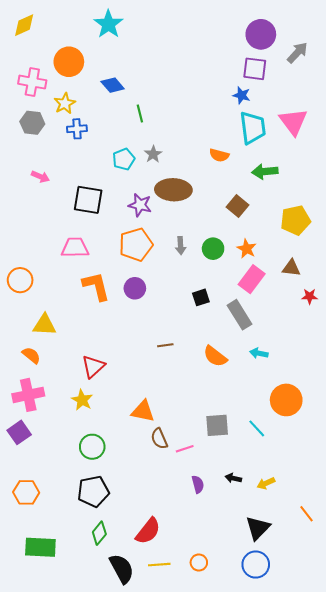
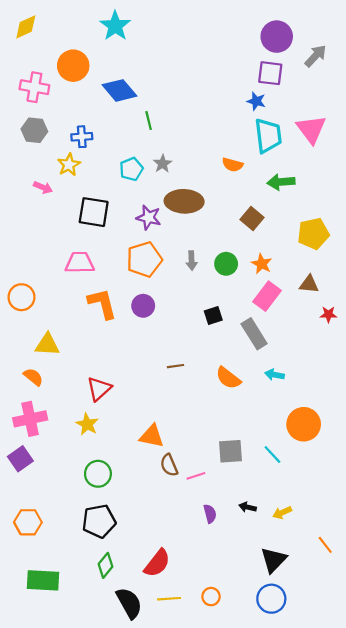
blue diamond: (113, 85) -> (119, 90), size x1.4
yellow star: (65, 103) -> (69, 165), moved

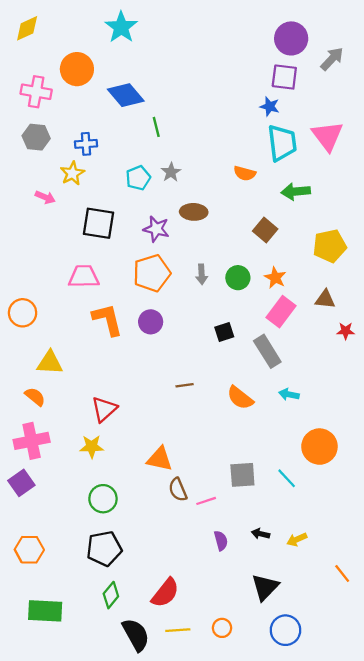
brown ellipse: (184, 201) -> (194, 212), size x0.7
yellow star: (87, 424) -> (92, 447), turned -30
black triangle: (273, 560) -> (265, 587), moved

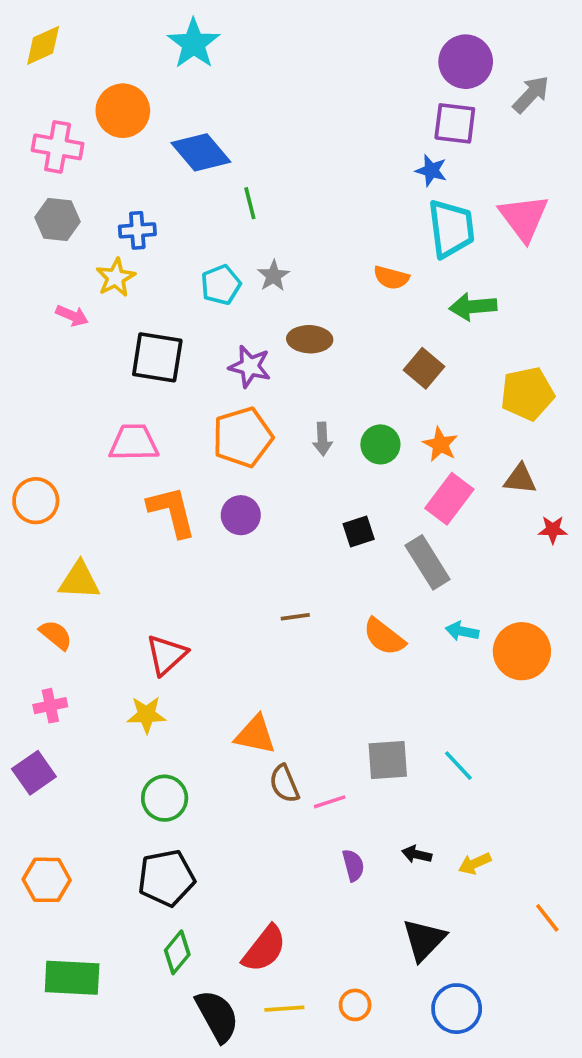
pink cross: (32, 441) -> (50, 706), size x0.6
orange circle: (319, 447) -> (522, 651), moved

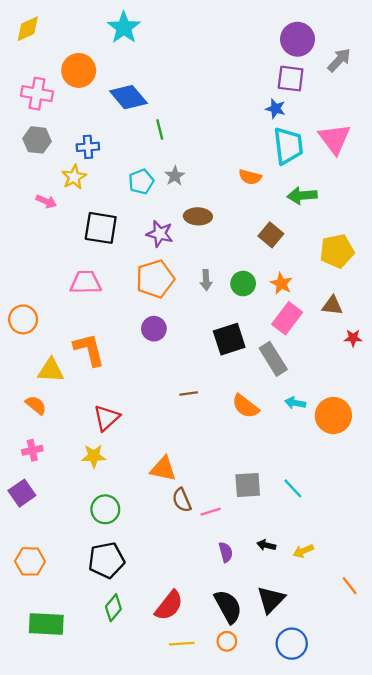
orange L-shape: (172, 512) -> (89, 350), moved
black square: (359, 532) -> (229, 339), size x1.6
black semicircle: (217, 1016) -> (228, 607), moved

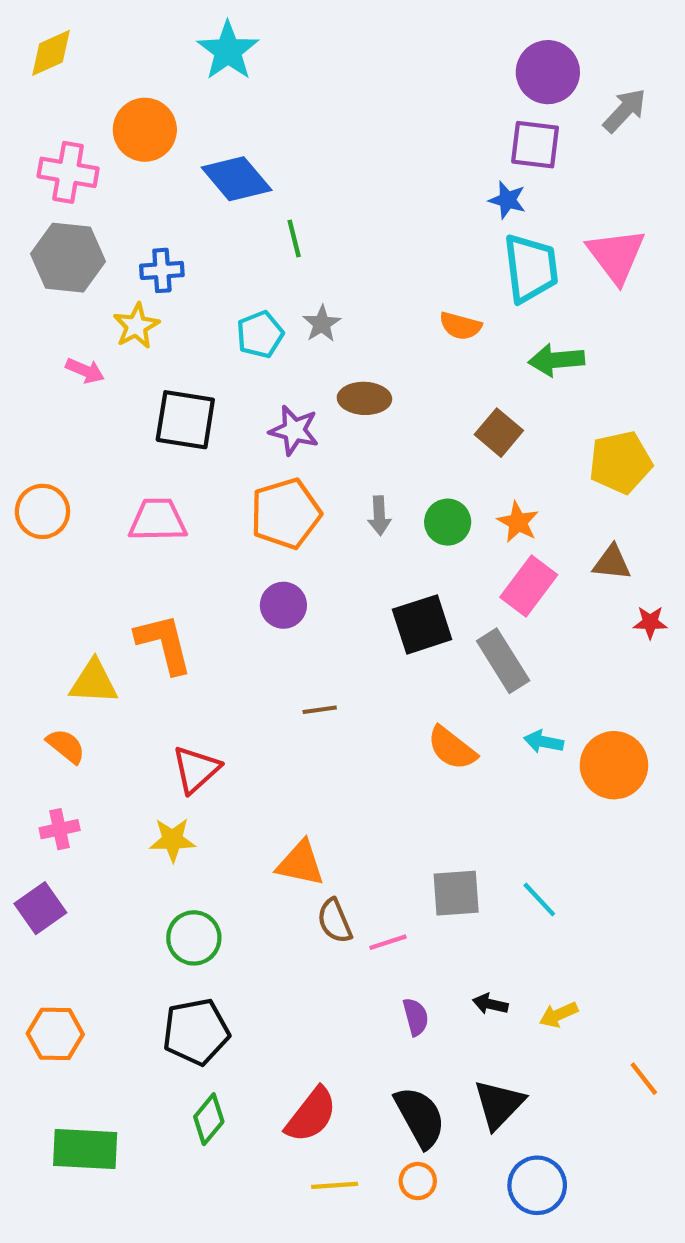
gray hexagon: (37, 140) -> (68, 258), size x1.4
orange circle: (23, 319) -> (42, 511), moved
brown line: (189, 394) -> (320, 710), moved

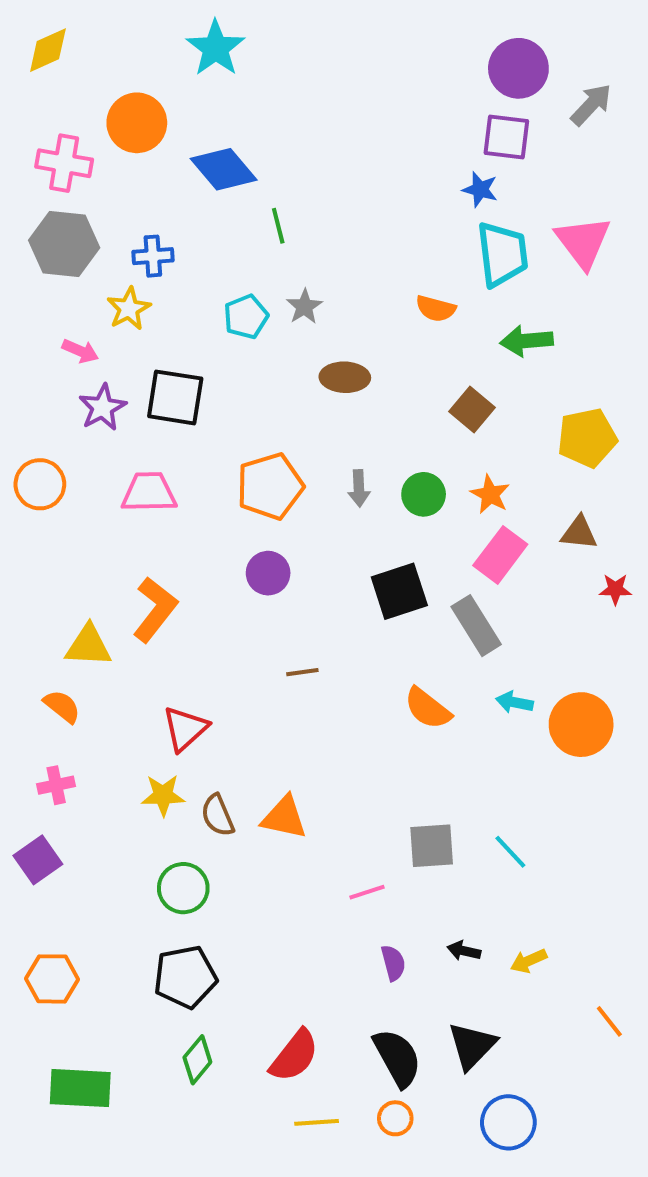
purple star: (294, 430) -> (102, 408), moved, turned 30
orange L-shape: (164, 644) -> (155, 609), turned 52
brown semicircle: (335, 921) -> (218, 815), moved

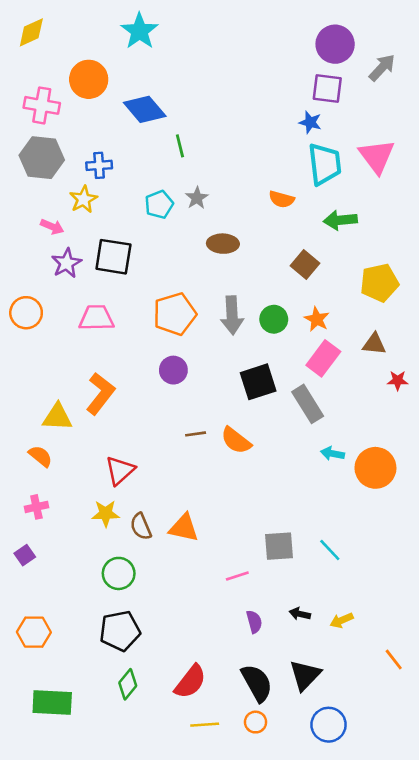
gray arrow: (359, 488) -> (232, 315), size x1.6
orange semicircle: (428, 708) -> (236, 440), moved
purple square: (38, 860) -> (25, 555), size x0.7

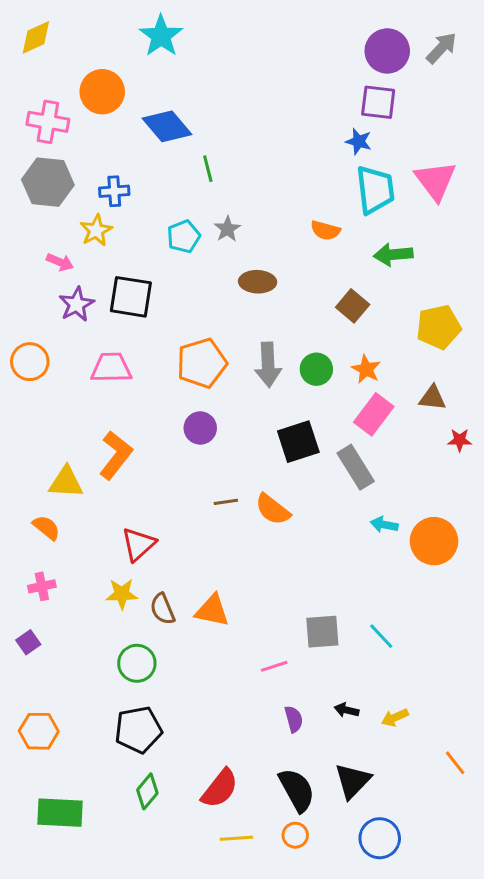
gray arrow: (382, 68) -> (442, 48), moved

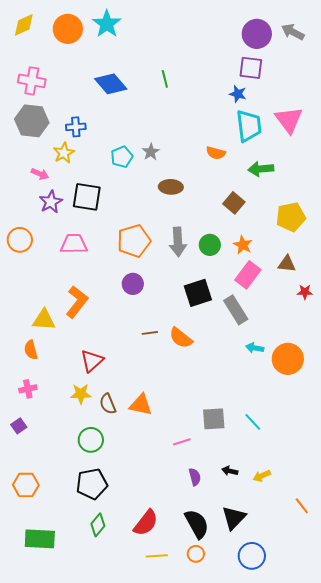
gray arrow: (442, 48) -> (293, 32), turned -105
orange circle: (102, 92) -> (68, 29), moved
green line: (208, 169) -> (165, 79), moved
orange semicircle: (46, 528) -> (31, 350), turned -144

